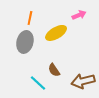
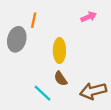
yellow ellipse: (56, 33) -> (59, 51), moved, turned -60
gray ellipse: (25, 42) -> (17, 39), moved

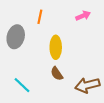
orange line: (34, 20) -> (40, 17), moved
cyan line: (43, 93) -> (22, 85), moved

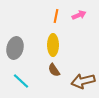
orange line: (40, 17) -> (56, 16), moved
gray ellipse: (16, 37) -> (15, 48), moved

